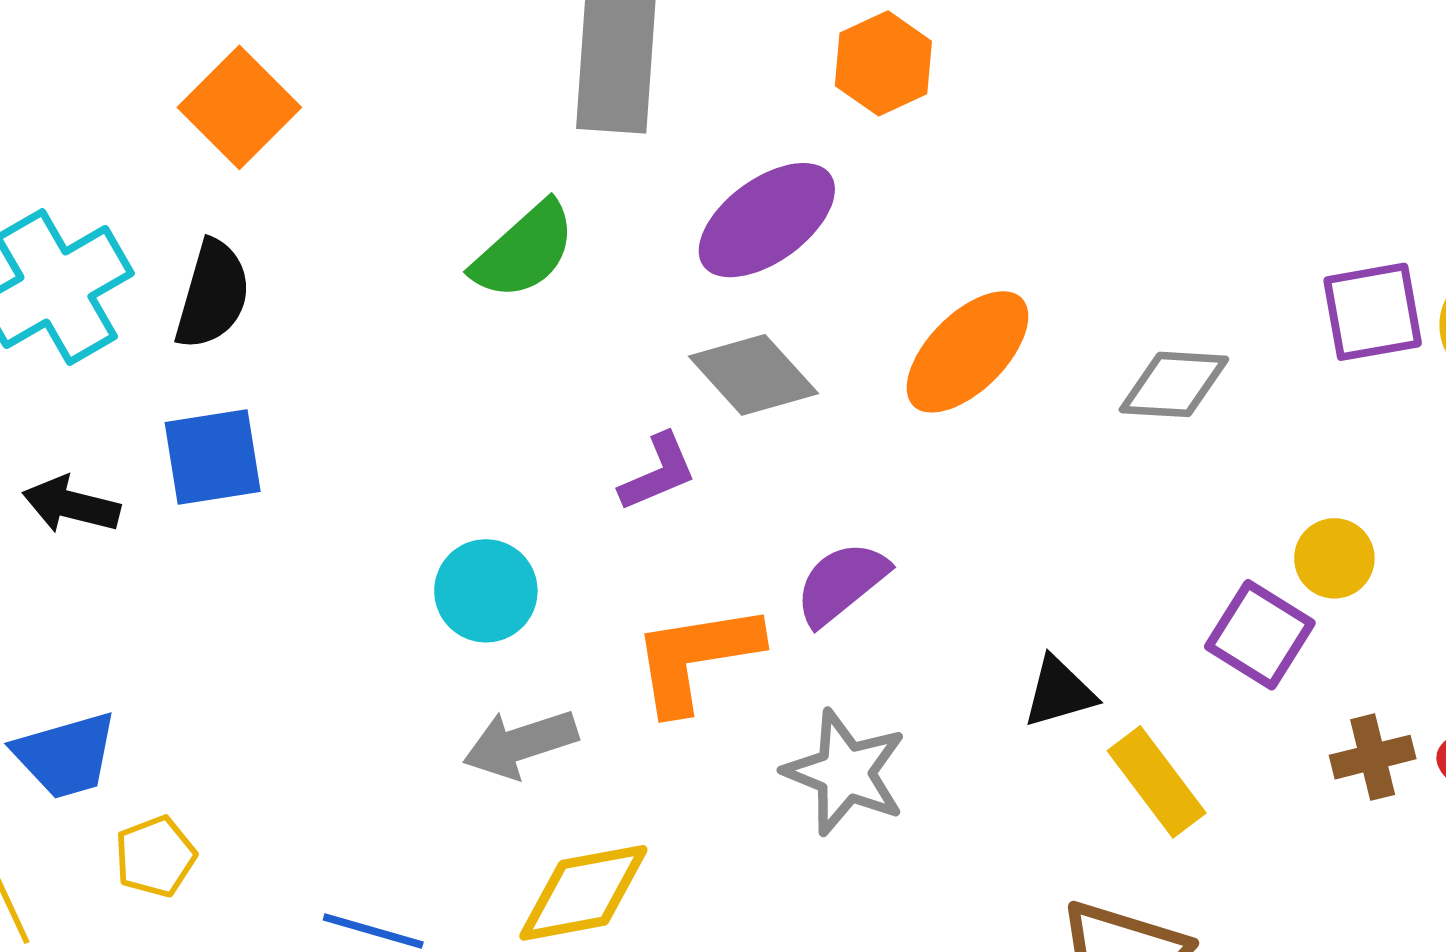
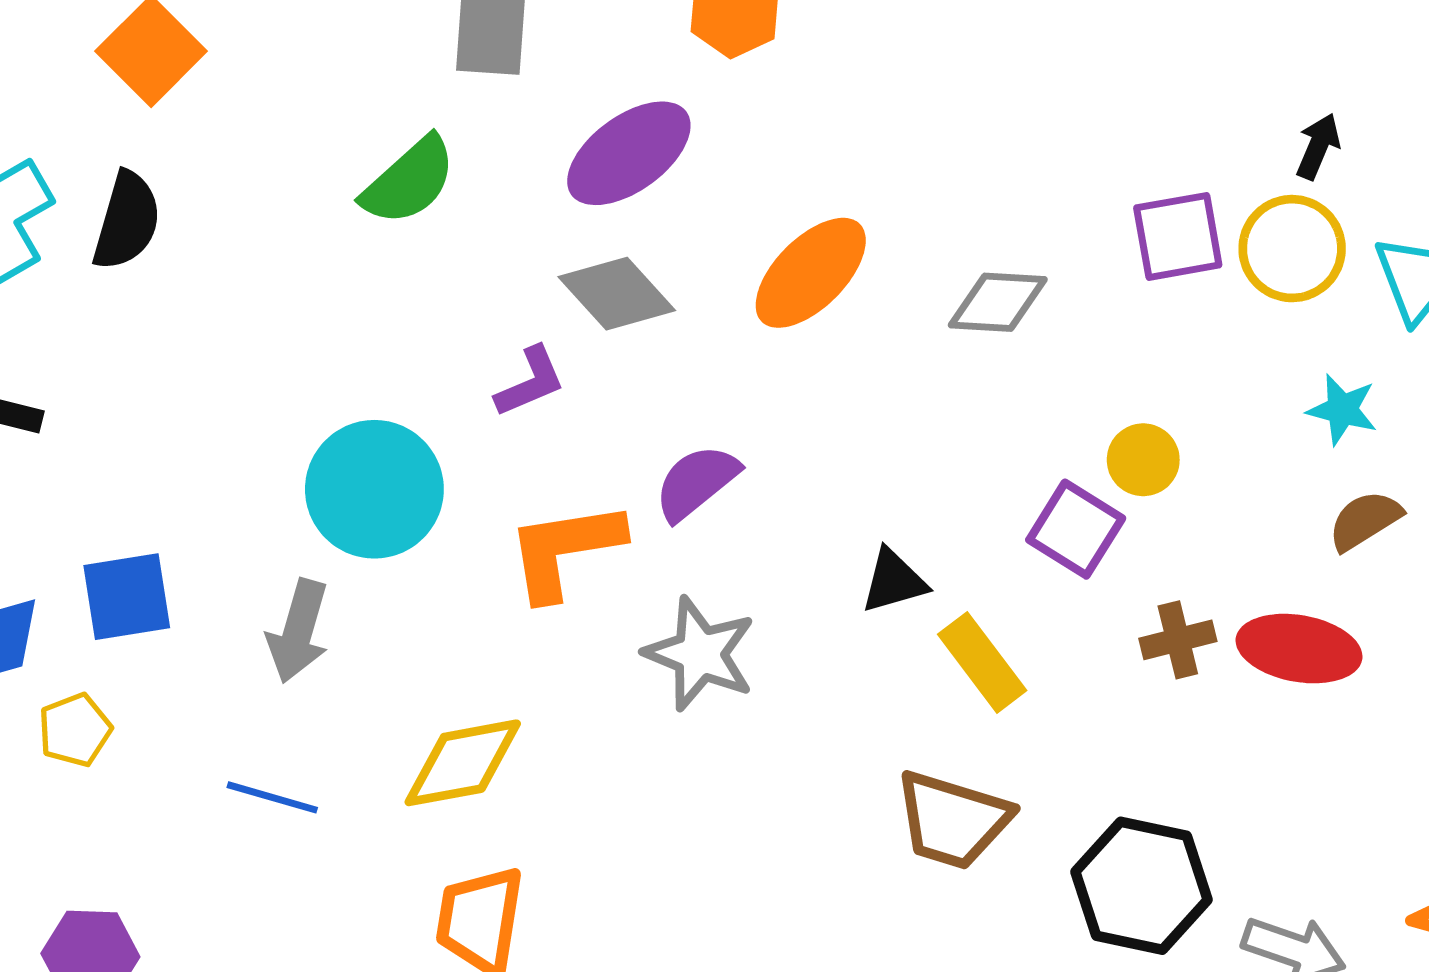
blue square: (213, 457) -> (127, 597), moved
cyan circle: (486, 591) -> (374, 489), size x1.5
gray arrow: (520, 744) -> (298, 631), moved, turned -56

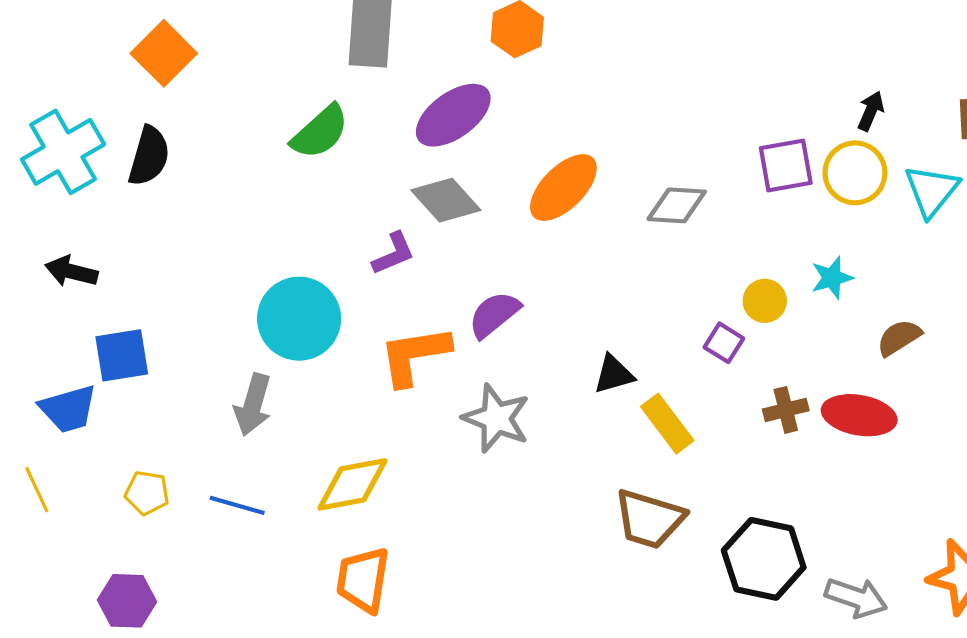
cyan star: (1342, 410) -> (832, 278), moved, turned -30
purple square: (1076, 529) -> (724, 343), size x0.7
blue square: (127, 597) -> (122, 355), moved
yellow pentagon: (75, 730) -> (147, 493), moved, turned 30

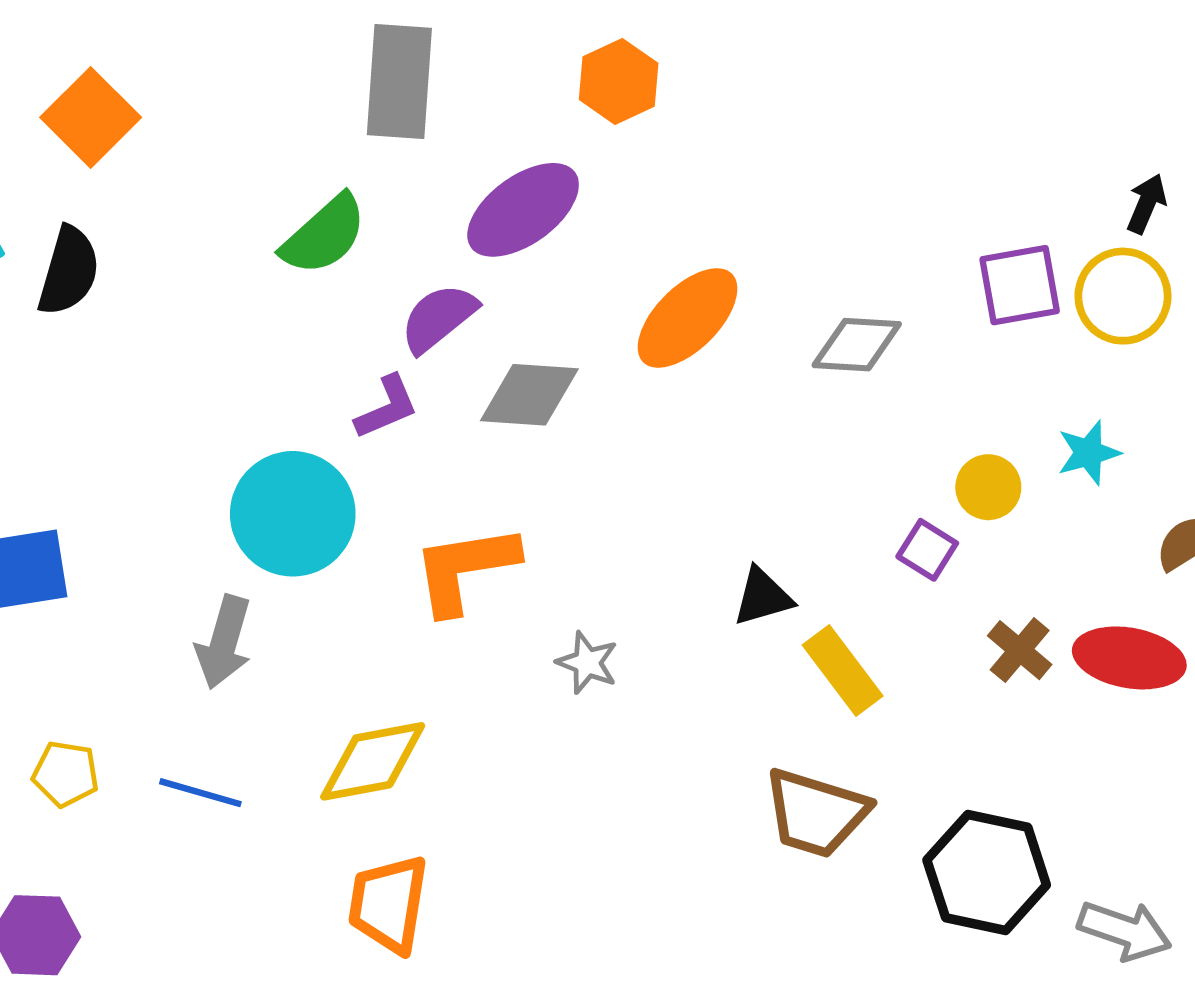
gray diamond: (446, 200) -> (529, 395), moved, turned -44
purple L-shape: (393, 254) -> (387, 407), moved
purple semicircle: (494, 314) -> (438, 318), moved
brown cross: (786, 410) -> (1020, 650), turned -36
gray star: (496, 418) -> (587, 663), size x0.6

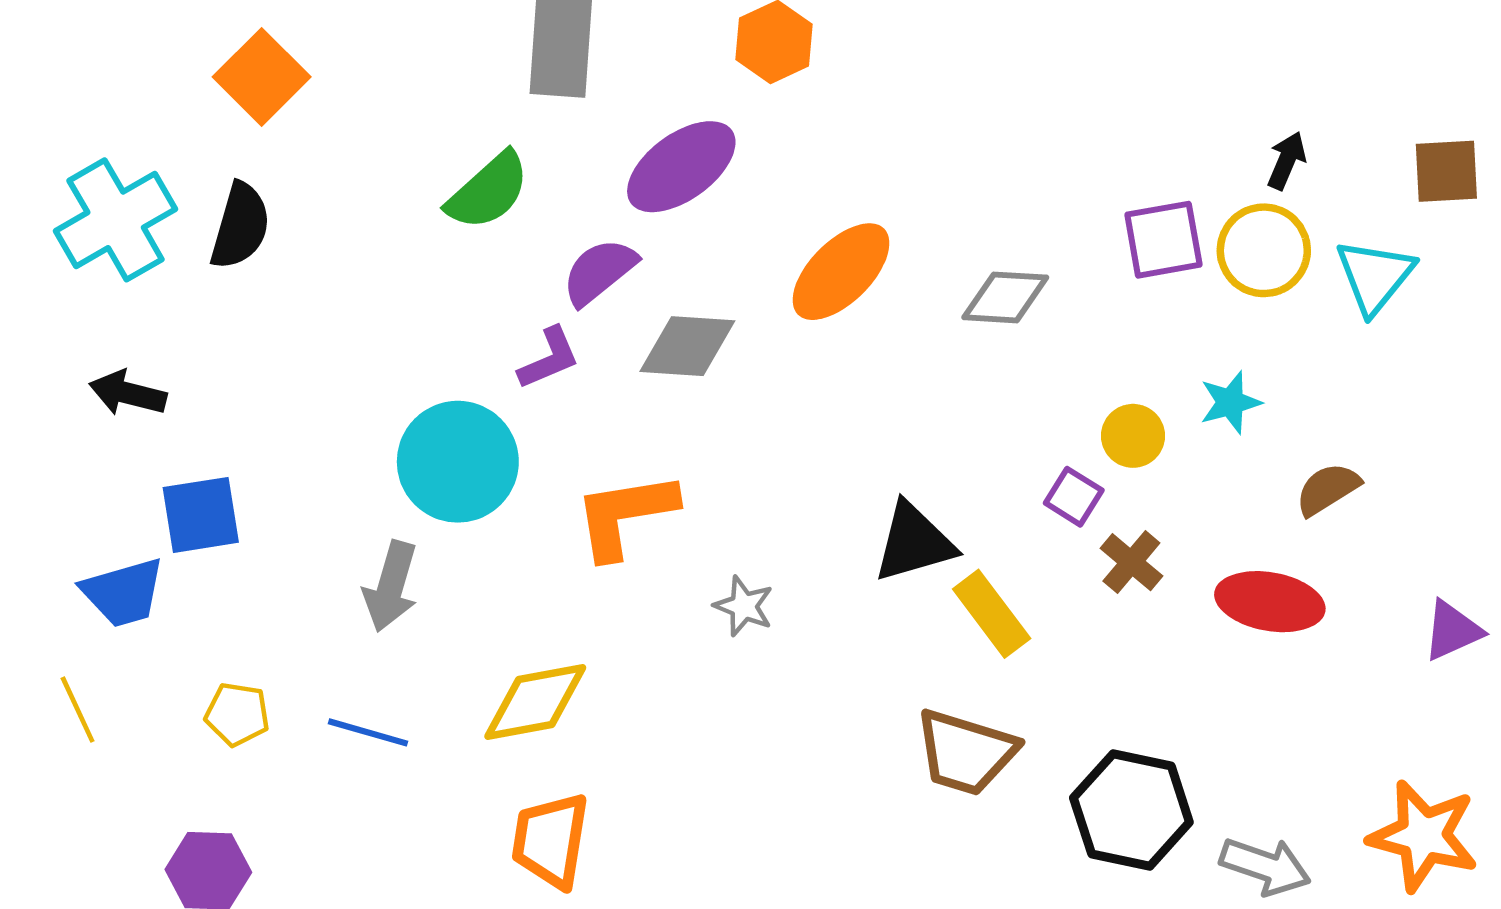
black triangle: (763, 597) -> (914, 542), size x1.4
brown cross: (1020, 650) -> (1131, 562), moved

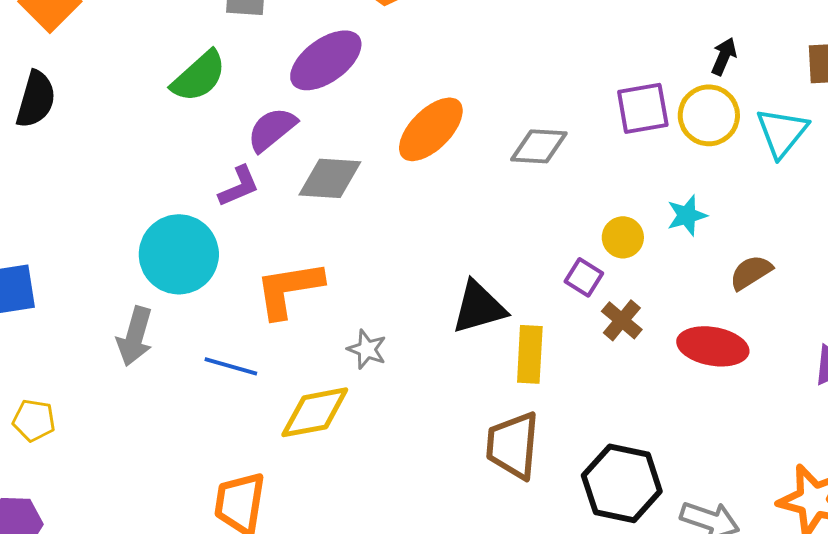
yellow rectangle: (992, 614) -> (530, 354), turned 40
yellow diamond: (535, 702) -> (315, 412), moved
blue line: (368, 732) -> (231, 366), moved
brown trapezoid: (966, 752) -> (513, 445), turned 78

